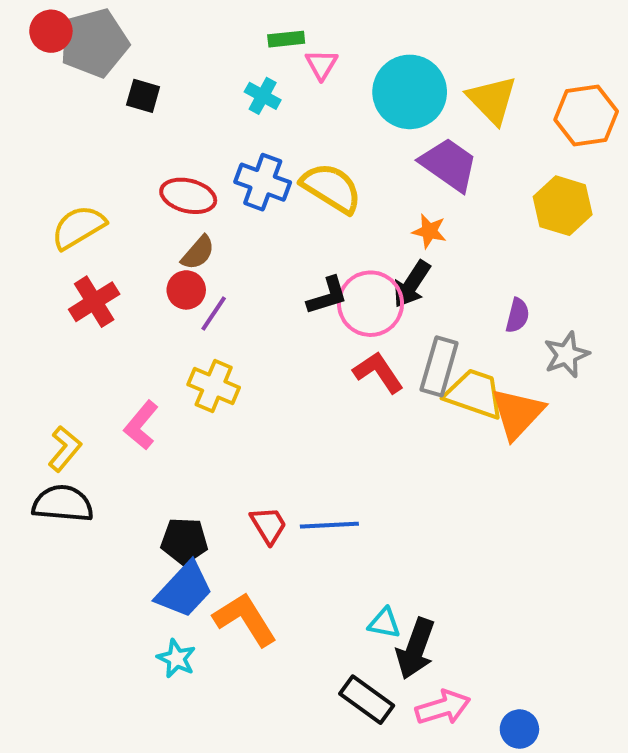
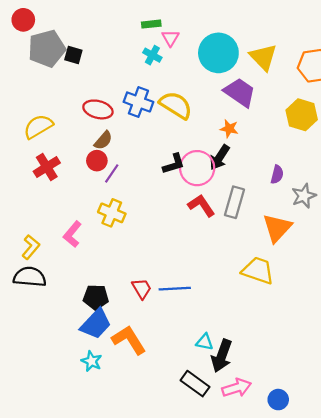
gray pentagon: (94, 43) -> (47, 49), moved
cyan cross: (263, 96) -> (152, 55), moved
yellow trapezoid: (474, 394) -> (258, 271), moved

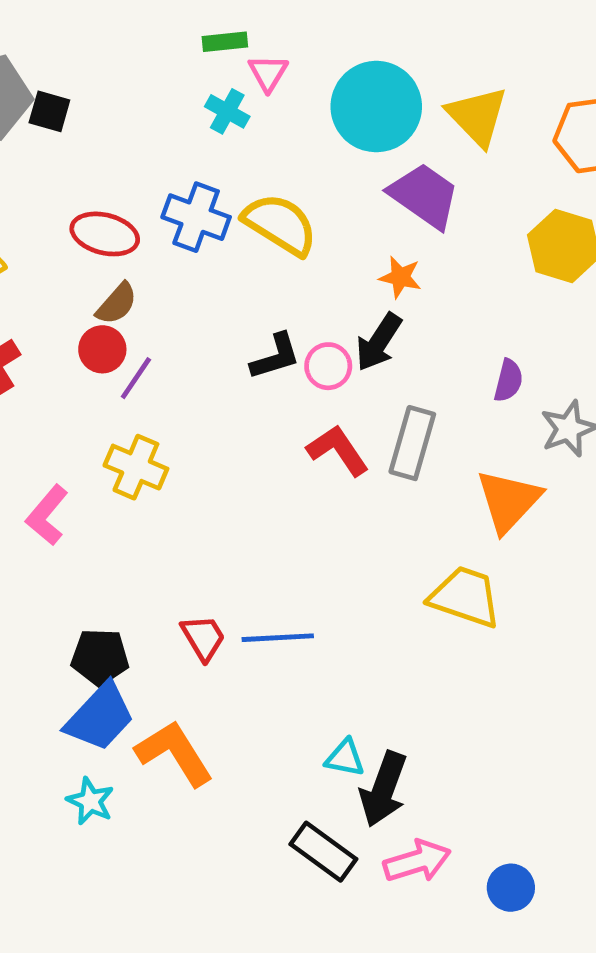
pink circle: (197, 168) -> (328, 366), size x0.6

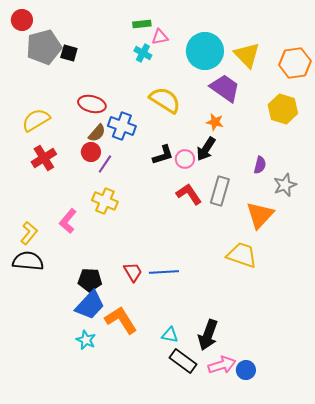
pink triangle: (268, 73) -> (160, 37), turned 48
blue cross: (196, 217) -> (122, 126), moved
cyan triangle: (345, 758) -> (170, 335), moved
blue circle: (511, 888) -> (246, 370), moved

